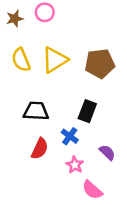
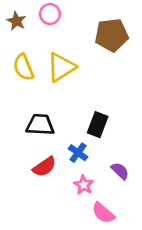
brown star: (15, 19) -> (16, 21), turned -30
brown pentagon: (100, 64) -> (112, 35), moved
red semicircle: (40, 149) -> (44, 167), turned 30

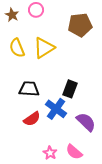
blue cross: (78, 153) -> (56, 109), size x1.5
purple semicircle: (120, 171) -> (86, 122), size x1.5
pink star: (84, 185) -> (50, 153), moved

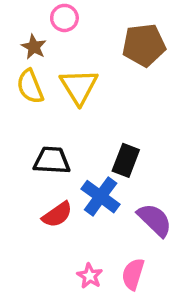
brown star: (12, 15) -> (34, 47), moved
yellow triangle: (44, 48) -> (79, 86), turned -30
pink semicircle: (74, 152) -> (133, 274), turned 66

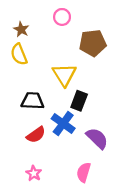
pink circle: (64, 18) -> (62, 17), moved
brown pentagon: (144, 45) -> (93, 43), moved
yellow triangle: (79, 86) -> (64, 75), moved
pink star: (90, 276) -> (34, 173), moved

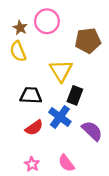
pink circle: (62, 17) -> (47, 21), moved, size x1.5
pink semicircle: (84, 172) -> (66, 163), moved, turned -54

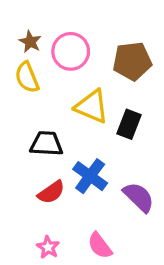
pink circle: (47, 21) -> (71, 51), moved
yellow triangle: (61, 71) -> (92, 106), turned -35
black rectangle: (75, 95) -> (129, 124), moved

